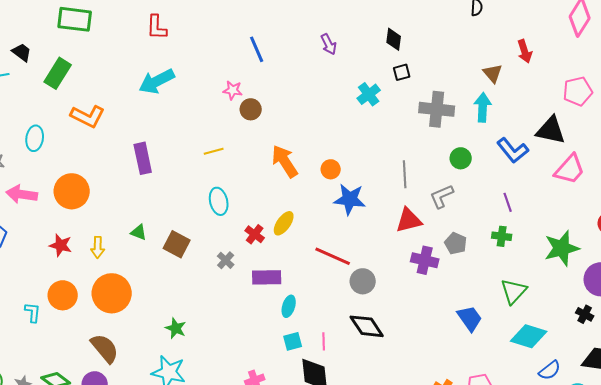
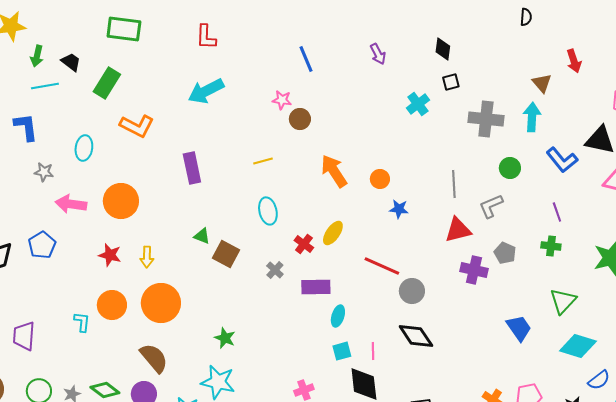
blue star: (350, 199) -> (399, 209), size x0.6
green triangle: (139, 232) -> (202, 236), moved

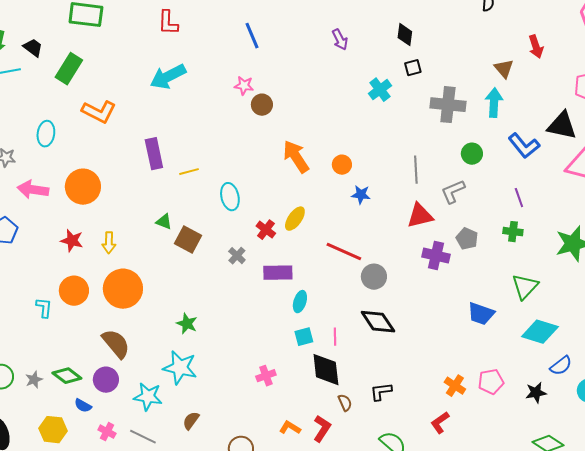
blue line: (306, 59) -> (252, 36), moved
yellow line: (263, 161) -> (189, 172), moved
blue trapezoid: (519, 328) -> (481, 314), turned 144

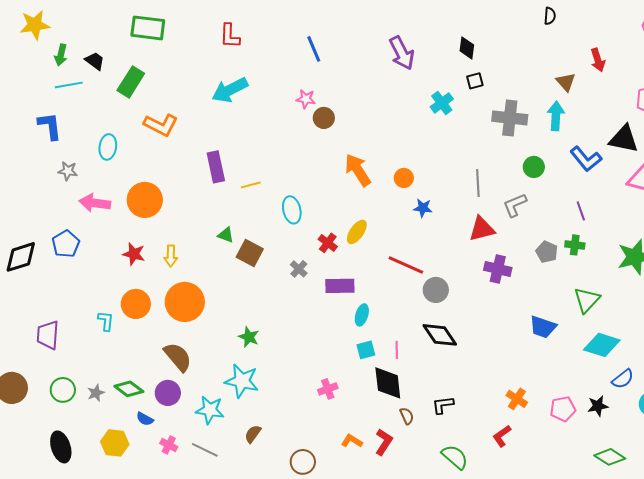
purple arrow: (340, 40) -> (402, 53), size x1.6
gray pentagon: (467, 239) -> (547, 252), moved
pink pentagon: (491, 382) -> (563, 409), moved

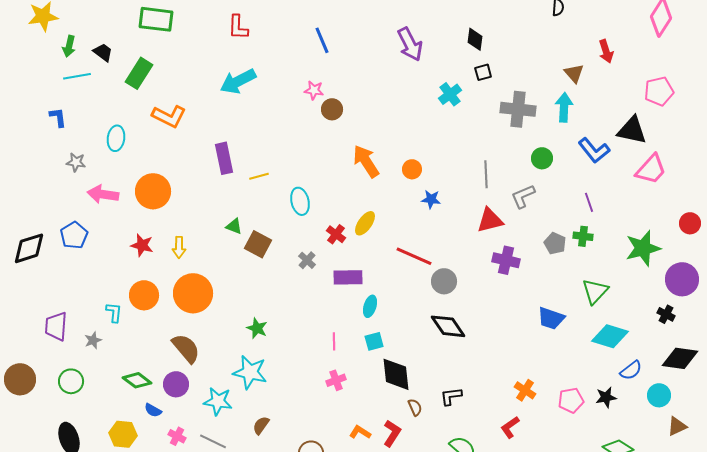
blue L-shape: (50, 126) -> (58, 117), size x0.7
pink line: (397, 350) -> (334, 341), moved
gray star: (96, 393) -> (93, 340), moved

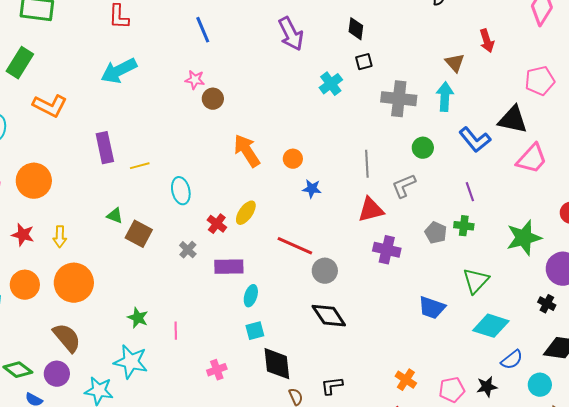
pink line: (334, 341) -> (176, 331), moved

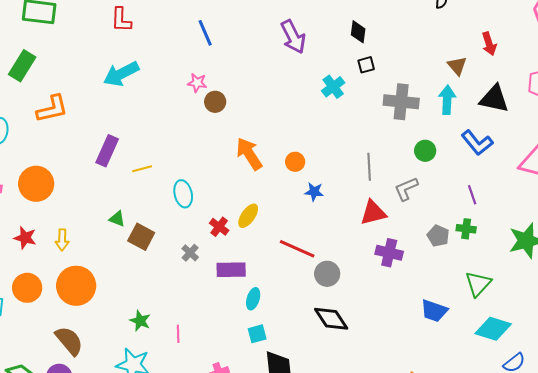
orange L-shape: (50, 106) -> (52, 109), turned -40
black triangle: (513, 120) -> (494, 99), moved
purple rectangle: (105, 148) -> (107, 151), turned 36

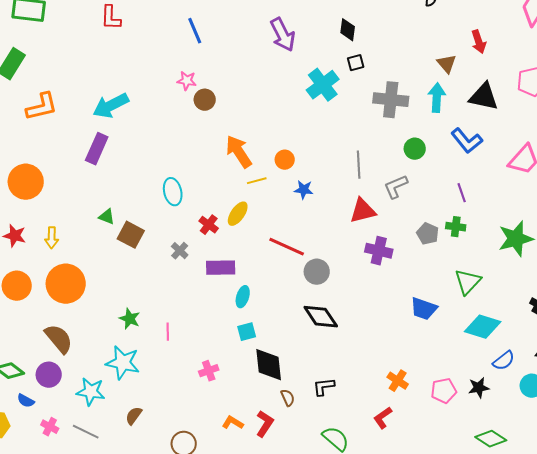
cyan arrow: (121, 74) -> (111, 106), moved
cyan cross: (333, 87) -> (323, 85), size x1.4
yellow line: (142, 169) -> (257, 181), moved

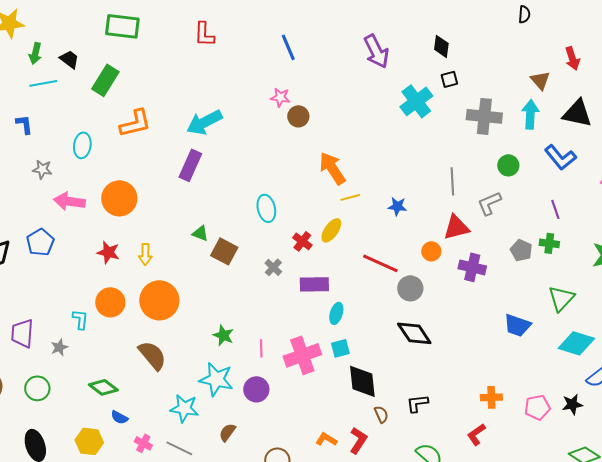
orange circle: (285, 160) -> (431, 251), moved
pink cross: (209, 371) -> (302, 355), moved, size x1.8
purple circle: (49, 375) -> (256, 389), moved
orange cross: (398, 381) -> (491, 397), turned -35

